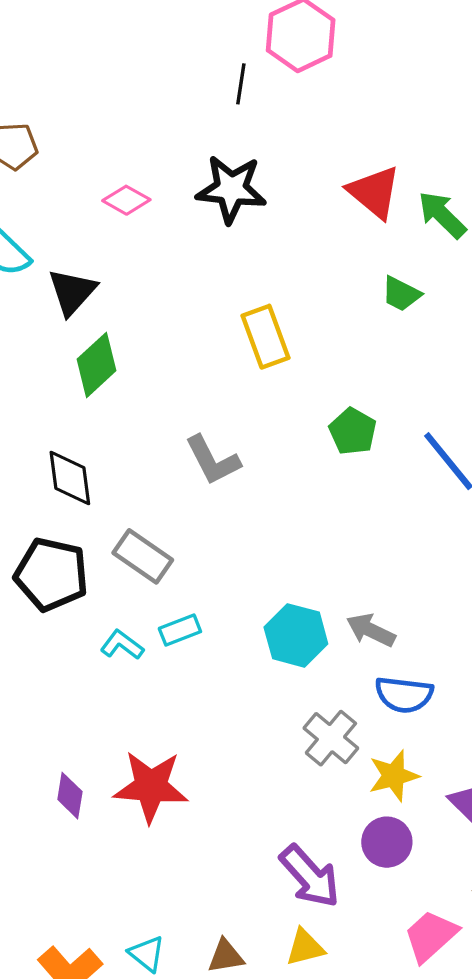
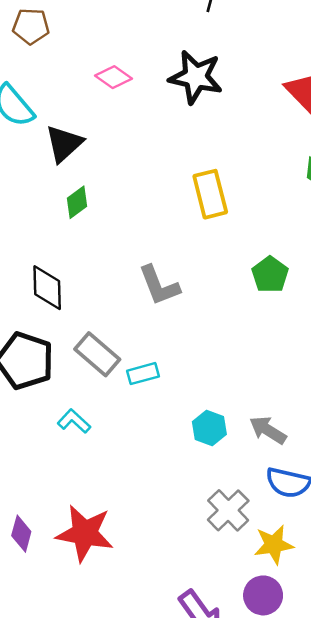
green diamond: (96, 365) -> (77, 202), size x0.7
cyan rectangle: (180, 630) -> (143, 374), moved
cyan hexagon: (296, 635) -> (209, 428), size x0.7

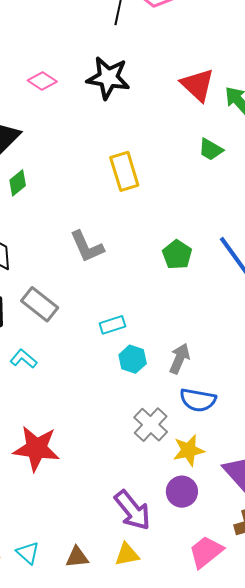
green pentagon: (270, 275) -> (177, 255), moved
cyan rectangle: (143, 374) -> (112, 325), moved
gray arrow: (268, 430) -> (180, 359), turned 84

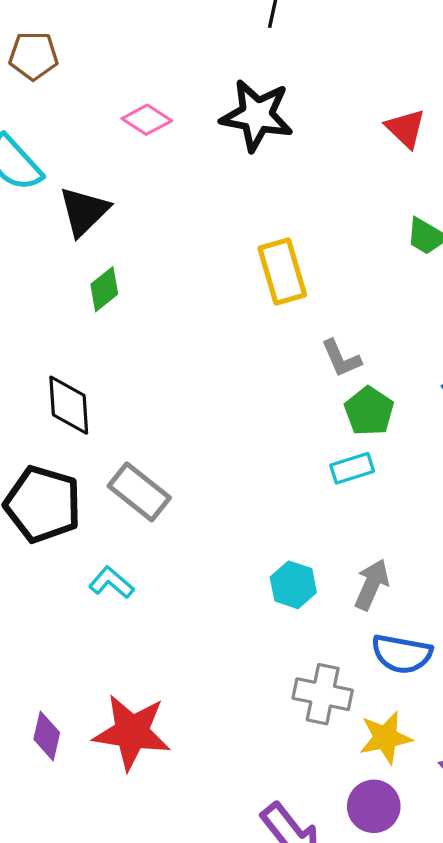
red triangle: (197, 85) -> (406, 128), size x0.7
gray L-shape: (87, 247) -> (341, 358), moved, size x0.7
cyan rectangle: (112, 325) -> (352, 468), moved
gray cross: (151, 425) -> (323, 694), turned -32

